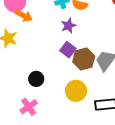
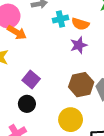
purple star: (68, 26) -> (79, 45), moved
purple square: (68, 50) -> (31, 79), moved

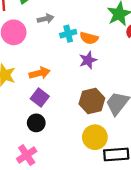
orange arrow: (17, 32) -> (40, 73), moved, turned -42
yellow circle: (71, 120) -> (95, 137), moved

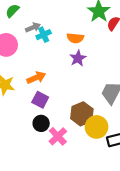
cyan cross: (68, 34) -> (44, 35), moved
brown hexagon: (92, 101) -> (82, 114), moved
pink cross: (27, 155) -> (58, 136), moved

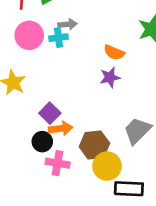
cyan cross: (44, 35) -> (59, 38), moved
orange arrow: (36, 78) -> (61, 129), moved
pink cross: (58, 136) -> (58, 163), turned 36

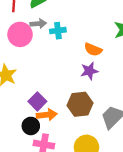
gray arrow: (68, 24) -> (38, 24), moved
cyan cross: (59, 38) -> (58, 31), moved
brown hexagon: (94, 145) -> (80, 104), moved

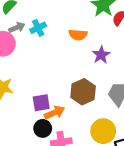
purple star: (89, 71) -> (101, 55), moved
purple square: (37, 101) -> (41, 103), turned -36

